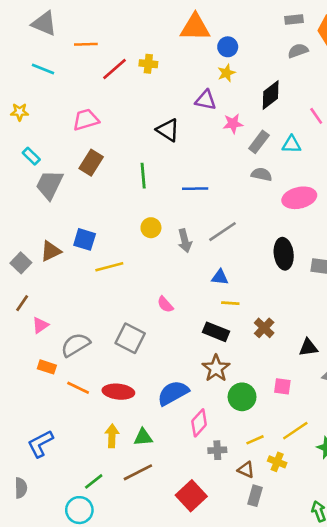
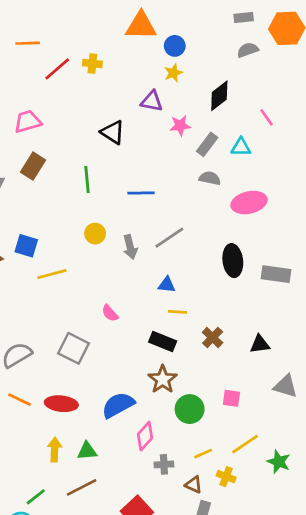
black triangle: (308, 347) -> (260, 344), moved

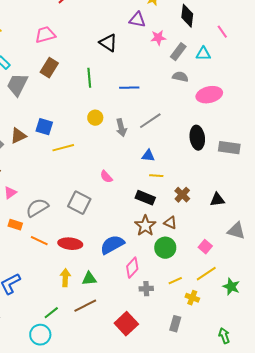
black diamond: (219, 96) -> (187, 16), turned -45
pink square: (231, 398) -> (205, 247), moved, turned 32
brown triangle: (194, 485) -> (170, 223), moved

